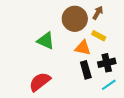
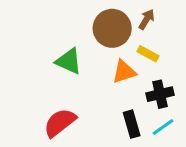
orange triangle: (83, 48) -> (124, 72), turned -30
black rectangle: (86, 70) -> (132, 124), moved

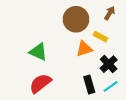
brown arrow: (147, 19) -> (110, 13), moved
green triangle: (69, 61) -> (38, 52), moved
black cross: (160, 94) -> (109, 64), turned -30

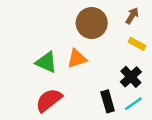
yellow rectangle: (100, 37) -> (137, 44), moved
orange triangle: (84, 49) -> (77, 59), moved

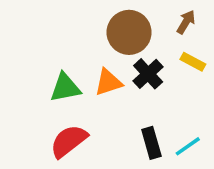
green triangle: (46, 62) -> (65, 88), turned -35
black cross: (131, 77) -> (148, 74), moved

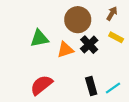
green triangle: (65, 88) -> (39, 38), moved

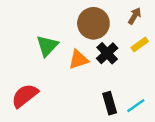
yellow rectangle: (116, 37) -> (140, 45), turned -64
green triangle: (39, 38) -> (47, 46), turned -36
red semicircle: (41, 85) -> (25, 96), moved

